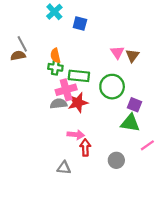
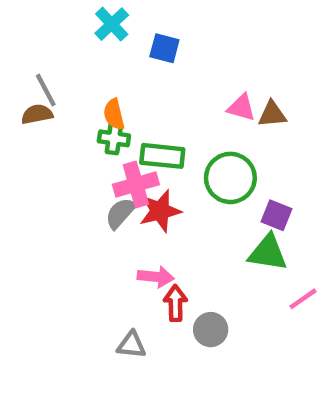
pink triangle: (117, 52) -> (241, 108), turned -40
brown triangle: (132, 56) -> (272, 114), turned 48
gray semicircle: (59, 104) -> (121, 213), turned -42
gray circle: (116, 160) -> (211, 330), moved

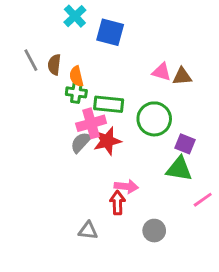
blue square: (164, 48) -> (110, 32), size x1.4
brown semicircle: (37, 114) -> (54, 65), moved, turned -72
pink arrow: (156, 277) -> (126, 186), moved
gray circle: (211, 330) -> (154, 231), moved

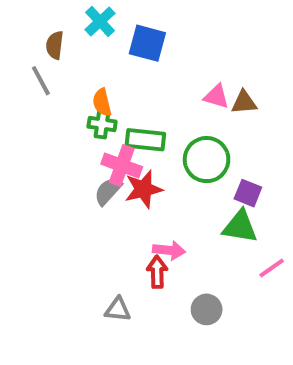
brown semicircle: (54, 65) -> (55, 45), moved
pink cross: (91, 123) -> (122, 165), turned 36

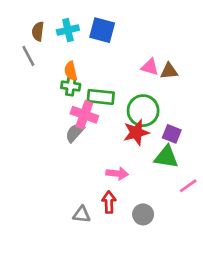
cyan cross: (100, 21) -> (68, 30), moved, turned 30
red star: (143, 189) -> (136, 132), moved
red arrow: (157, 272) -> (109, 202), moved

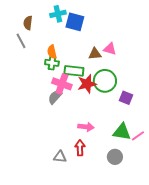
cyan cross: (68, 30) -> (58, 14), moved
brown triangle: (169, 71) -> (95, 54), moved
red star: (136, 132) -> (87, 84), moved
green triangle: (166, 157) -> (122, 132), moved
gray circle: (143, 214) -> (115, 157), moved

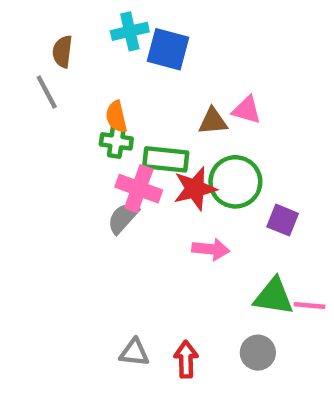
pink arrow: (86, 127) -> (211, 249), moved
pink line: (138, 136) -> (310, 305), turned 40
red arrow: (80, 148) -> (186, 359), moved

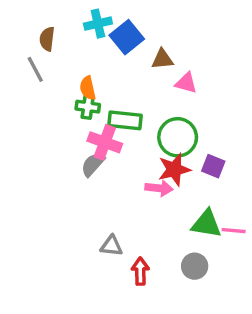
blue square: (168, 49) -> (127, 37), turned 36
brown triangle: (213, 121) -> (162, 59), moved
red star: (195, 189) -> (174, 169), moved
gray triangle: (134, 353) -> (111, 246), moved

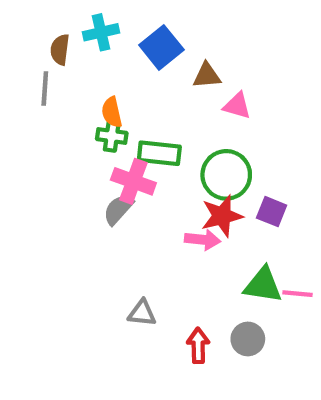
cyan cross: (98, 24) -> (101, 32), moved
gray line: (35, 69) -> (45, 88), turned 32
red arrow: (140, 271) -> (198, 345), moved

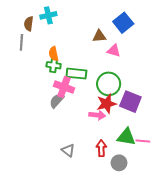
blue square: (161, 47) -> (123, 23), moved
purple square: (272, 212) -> (130, 102), size x1.5
gray triangle: (142, 313) -> (68, 150), turned 32
red arrow: (198, 345) -> (101, 148), moved

